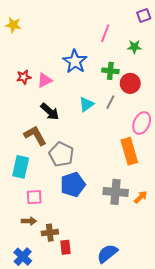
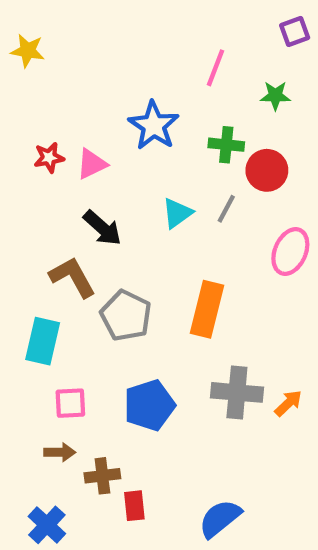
orange rectangle: (129, 151) -> (207, 309), moved, turned 30
blue pentagon: (73, 185) -> (149, 405), moved

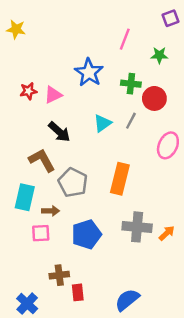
brown arrow: (60, 452) -> (51, 211), moved

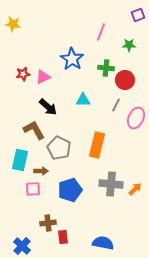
gray line: (131, 121) -> (116, 105), moved
cyan triangle: (103, 123) -> (83, 100), turned 35
blue semicircle: (127, 300) -> (103, 243), turned 50

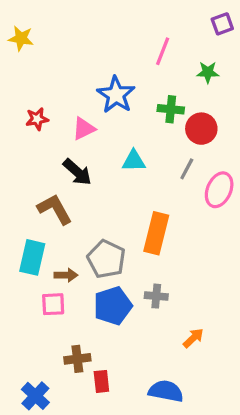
pink triangle: (43, 77) -> (84, 129), moved
gray pentagon: (59, 148) -> (106, 259), moved
gray cross: (111, 184) -> (156, 296), moved, size x0.6
orange arrow: (135, 189) -> (193, 338), moved

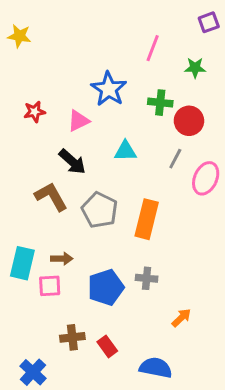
cyan rectangle: (32, 257) -> (22, 263), moved
gray pentagon: (106, 259) -> (100, 210), moved
red rectangle: (101, 381) -> (107, 346), moved, turned -30

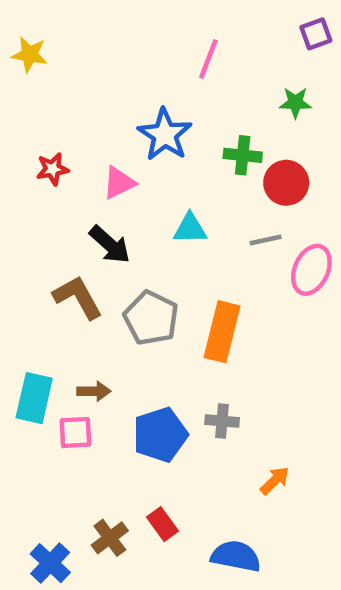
pink line: (153, 48) -> (208, 59), moved
gray line: (175, 159) -> (266, 240), turned 50
brown cross: (72, 337) -> (110, 538), moved, turned -30

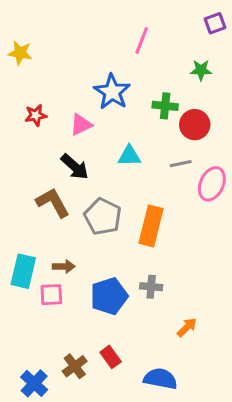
yellow star: (30, 54) -> (20, 53), moved

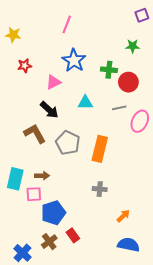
pink line: (142, 40) -> (67, 24), moved
red star: (36, 115) -> (25, 66), moved
blue pentagon: (109, 296) -> (53, 213), moved
blue semicircle: (160, 379) -> (128, 245), moved

